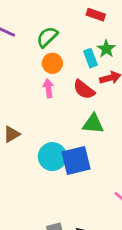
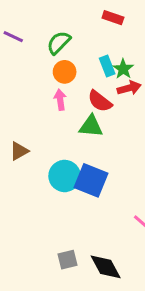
green star: (106, 49) -> (123, 69), moved
green triangle: (93, 124) -> (91, 126), moved
blue square: (76, 161) -> (91, 180), turned 36

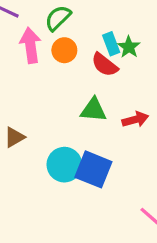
red arrow: (129, 88) -> (135, 120), moved
pink arrow: (60, 100) -> (31, 45), moved, size x1.5
red semicircle: (100, 101) -> (105, 65), moved

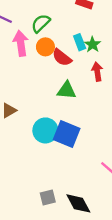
red semicircle: (105, 65) -> (62, 57), moved
red arrow: (135, 120) -> (97, 72), moved, turned -84

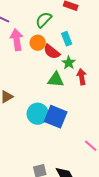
green semicircle: (41, 23) -> (44, 20), moved
green star: (92, 45) -> (69, 63), moved
red arrow: (97, 72) -> (82, 77), moved

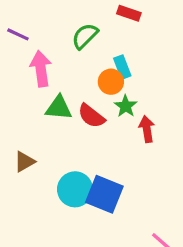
orange circle: (38, 43) -> (111, 82), moved
red semicircle: (52, 52) -> (91, 116), moved
green triangle: (56, 80) -> (59, 108), moved

